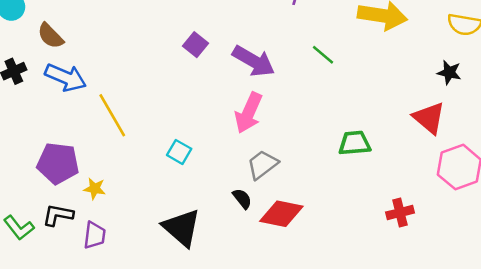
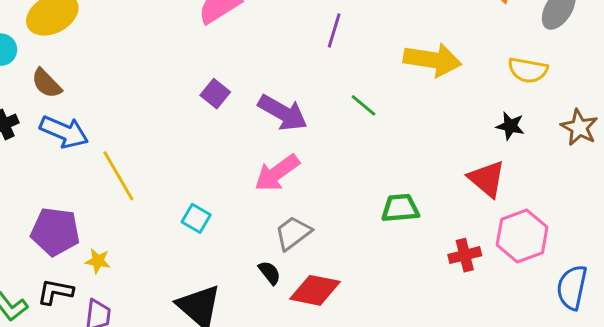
pink arrow: (249, 113) -> (277, 173), turned 30
red cross: (400, 213) -> (465, 255), moved

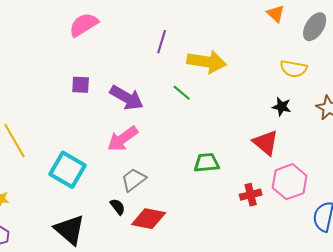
yellow arrow: (432, 60) -> (207, 62), moved
purple square: (215, 94) -> (81, 85), turned -36
cyan square: (196, 218) -> (68, 170), size x1.8

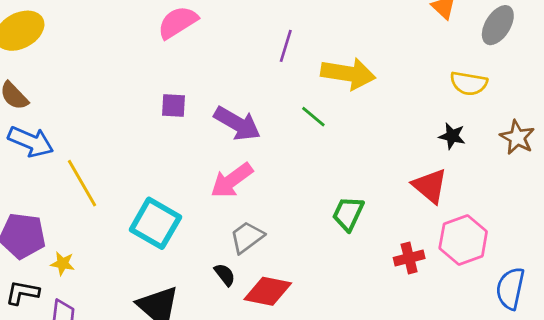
green trapezoid: (207, 163) -> (348, 214), turned -60

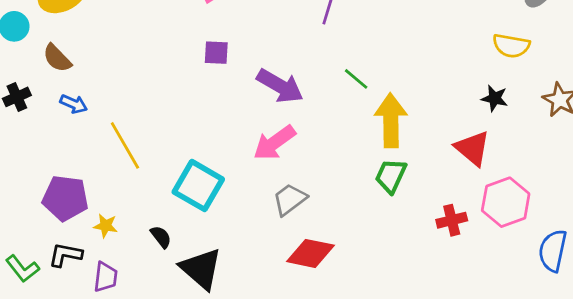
yellow arrow: (348, 74) -> (391, 120), moved, turned -100
purple square: (173, 106) -> (216, 53), moved
blue arrow: (31, 142) -> (74, 104), size x0.6
black semicircle: (225, 275) -> (161, 237), moved

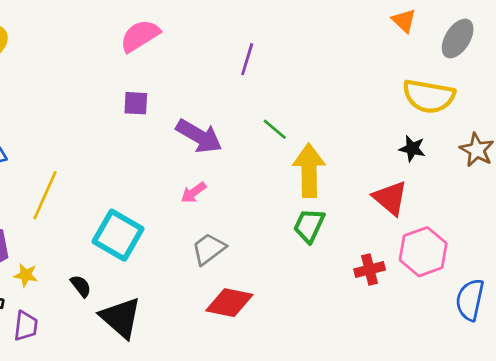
yellow semicircle: (511, 46) -> (429, 96), size x1.4
pink arrow: (274, 143) -> (194, 193), size x0.6
yellow line: (125, 145) -> (45, 195), turned 54

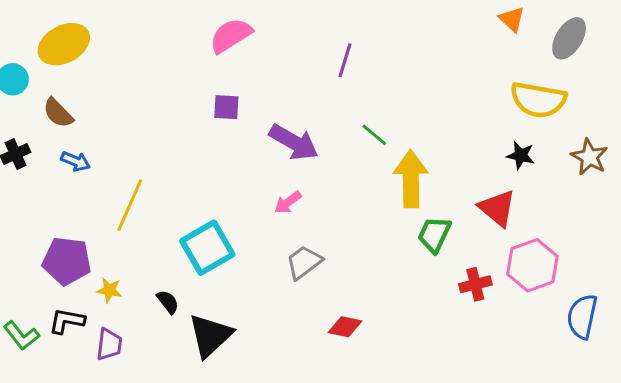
green trapezoid: (309, 226) -> (434, 235), moved
cyan square: (118, 235) -> (207, 248), turned 30
red diamond: (229, 303) -> (345, 327), moved, size x0.7
black triangle: (121, 318) -> (210, 336), turned 36

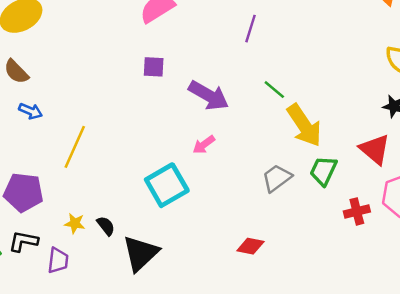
yellow arrow: (411, 179) -> (304, 125), turned 147
cyan square: (207, 248) -> (167, 185), moved
gray trapezoid: (304, 262) -> (277, 178), moved
yellow star: (109, 290) -> (75, 223), moved

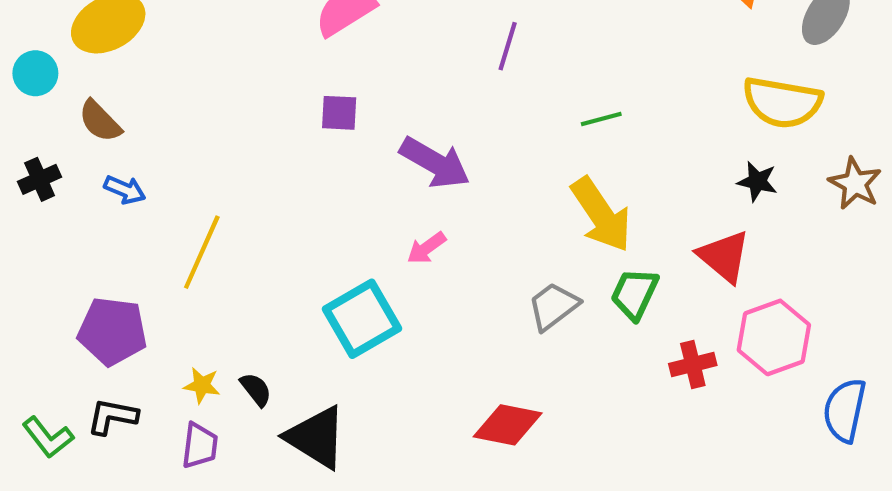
green line: (274, 90) -> (601, 119), moved, turned -55
red diamond: (250, 246) -> (508, 425), size x1.4
black triangle: (141, 253) -> (316, 437), turned -45
purple trapezoid: (58, 260) -> (200, 446), moved

